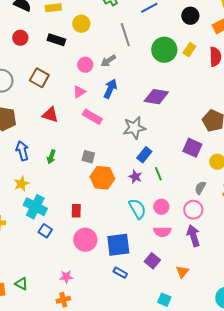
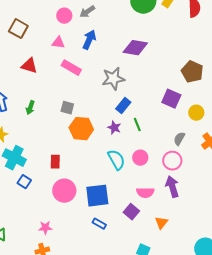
pink triangle: (79, 92) -> (58, 43), turned 40
pink semicircle: (162, 232) -> (145, 193), moved

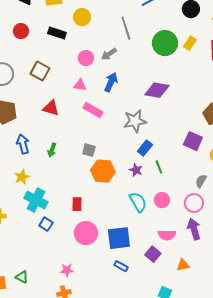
orange triangle: (161, 223) -> (183, 265), turned 40

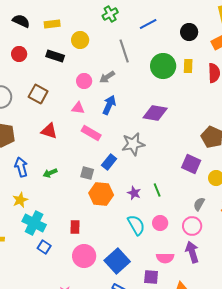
yellow rectangle: (190, 43) -> (188, 66), turned -32
blue rectangle: (145, 148) -> (109, 162), moved
green arrow: (52, 150) -> (50, 173), turned 48
blue square: (119, 238) -> (117, 261), turned -35
purple square: (153, 254) -> (151, 277), turned -35

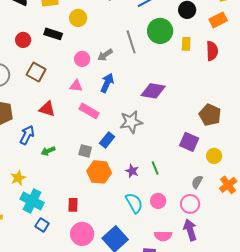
gray line: (124, 51) -> (131, 42), moved
red circle: (19, 54) -> (23, 40), moved
green circle: (163, 66) -> (160, 31), moved
blue arrow: (21, 167) -> (27, 135), moved, turned 42

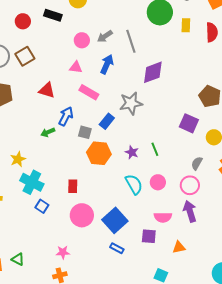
gray line: (131, 42) -> (131, 41), moved
brown square: (36, 72) -> (25, 56), moved, turned 30
purple diamond: (153, 91) -> (153, 72), turned -30
blue arrow: (27, 135) -> (66, 116), moved

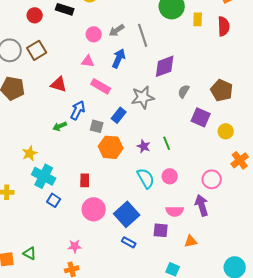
gray semicircle: (197, 163) -> (184, 91), moved
pink circle: (190, 185) -> (212, 179), moved

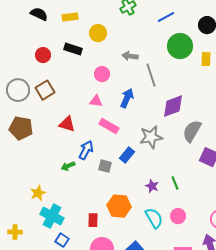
gray arrow: (117, 30) -> (130, 56), moved, turned 42
gray semicircle: (184, 91) -> (192, 131), size x1.6
orange hexagon: (111, 147) -> (119, 206), moved

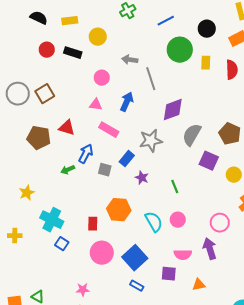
red circle: (43, 55) -> (47, 50), moved
brown pentagon: (21, 128) -> (39, 138), moved
purple star: (152, 186) -> (142, 178), moved
yellow star: (38, 193) -> (27, 193), moved

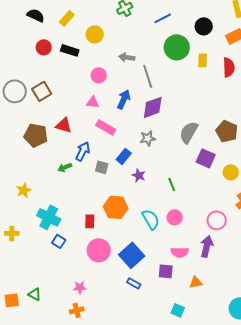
yellow rectangle: (70, 21) -> (67, 18), turned -42
purple diamond: (173, 110) -> (153, 107), moved
gray star: (151, 141) -> (148, 138), size x0.7
purple arrow: (210, 249) -> (207, 246), turned 30

